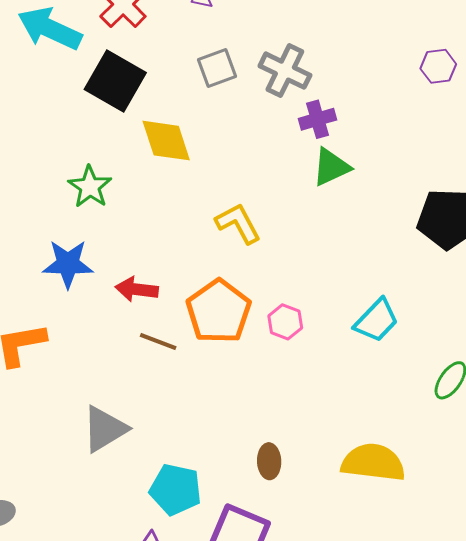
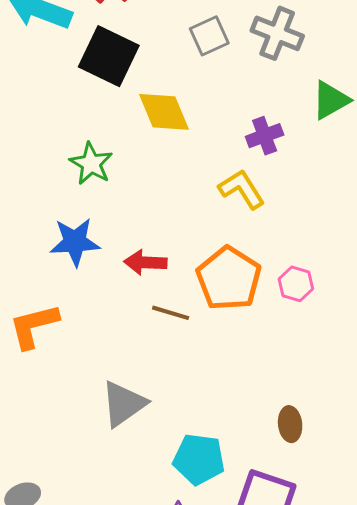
purple cross: (317, 119) -> (265, 136), moved
green triangle: (331, 167) -> (331, 100), moved

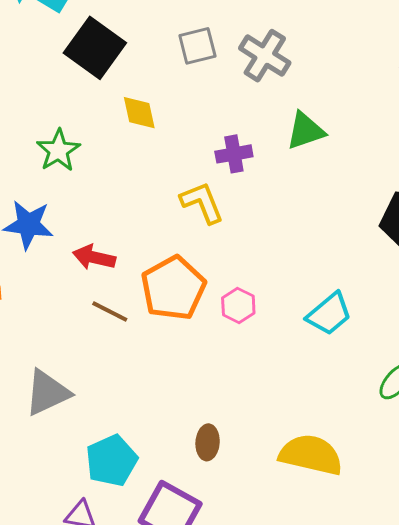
yellow diamond: (164, 112) -> (139, 113), size x0.7
cyan pentagon: (199, 459) -> (112, 461), turned 30

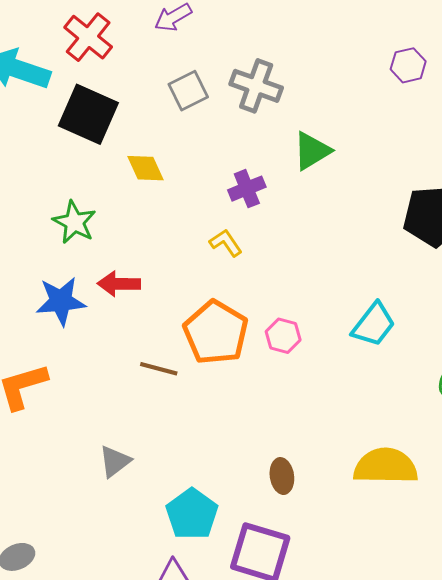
yellow L-shape: (202, 203) -> (226, 243), size x0.7
red arrow: (94, 257) -> (119, 284), moved
gray triangle: (47, 393) -> (115, 461), size x0.7

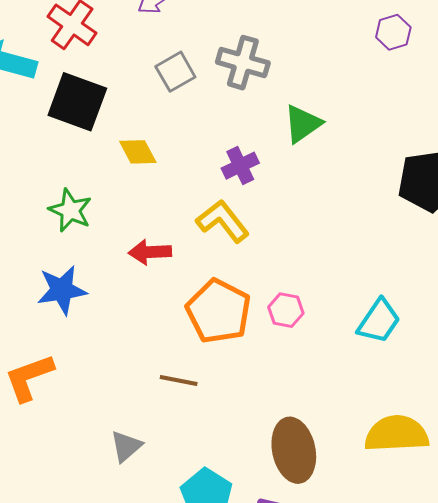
yellow L-shape: (226, 243) -> (223, 221), size x1.6
red arrow: (119, 284) -> (150, 252), moved
cyan trapezoid: (374, 325) -> (379, 321), moved
brown line: (159, 369) -> (179, 381), moved
brown ellipse: (282, 476) -> (294, 450), size x1.8

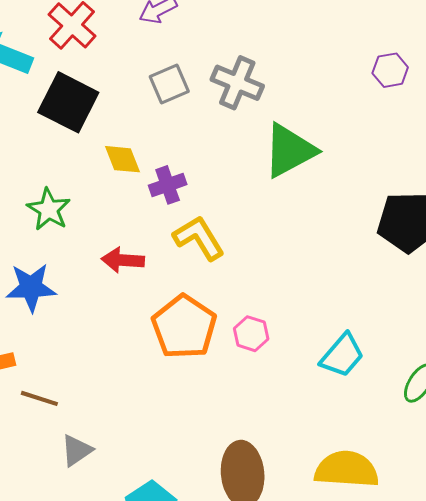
green triangle: (303, 124) -> (289, 151), size x1.4
purple cross: (240, 166) -> (168, 185), moved
brown line: (179, 381) -> (39, 398), moved

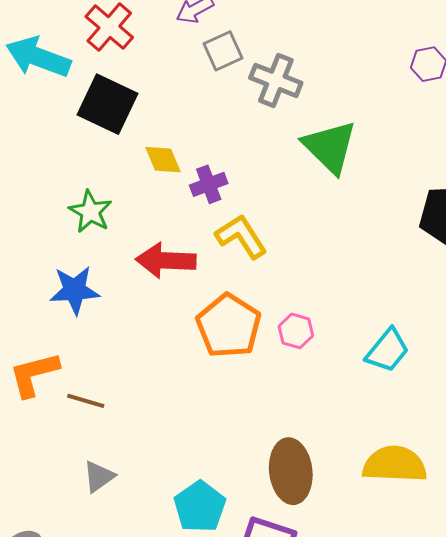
gray square: (169, 84) -> (223, 51), moved
green triangle: (289, 151) -> (330, 147), turned -46
red arrow: (123, 260) -> (166, 261), size x1.4
gray triangle: (77, 450) -> (99, 477), moved

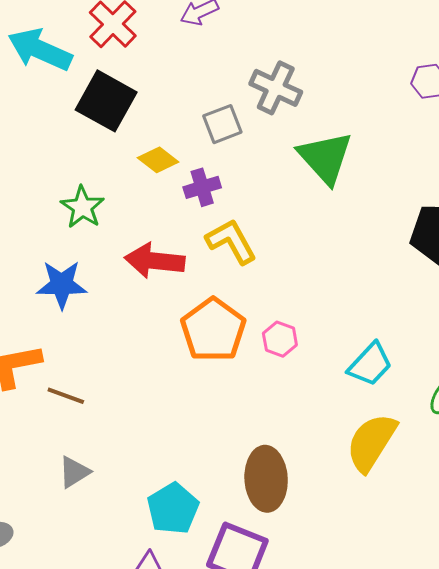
gray square: (223, 51) -> (222, 124), moved
yellow diamond: (163, 160) -> (158, 160), turned -33
yellow semicircle: (395, 464) -> (371, 442), moved, turned -64

